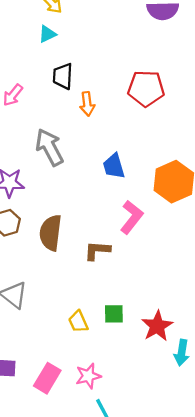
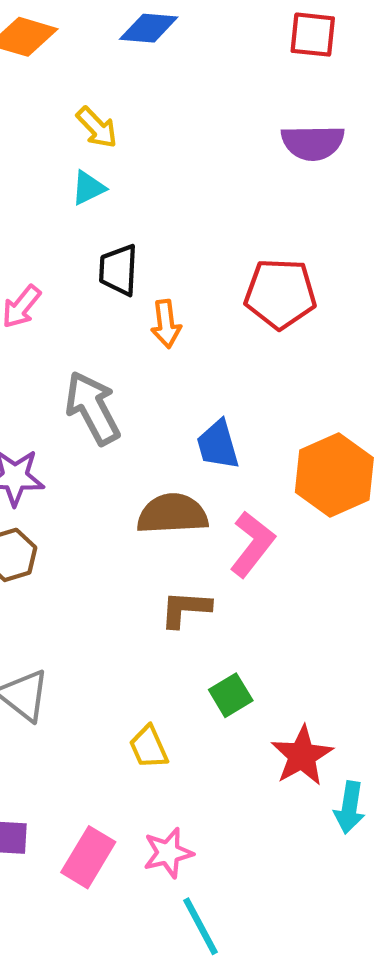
brown semicircle: (51, 233) -> (172, 514), moved, turned 80
green square: (114, 314) -> (231, 695), moved, turned -30

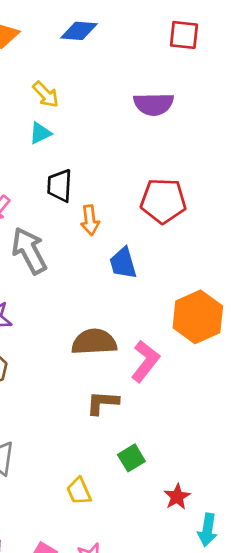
purple semicircle: (313, 143) -> (154, 104), moved
gray arrow: (93, 408) -> (29, 251), moved
blue trapezoid: (218, 445) -> (123, 263), moved
red star: (302, 756) -> (177, 497), size x0.7

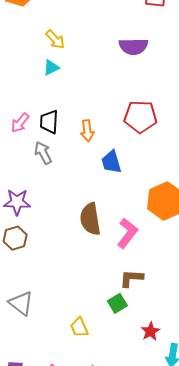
black trapezoid: (60, 186) -> (49, 122), moved
gray arrow: (29, 251) -> (43, 153), size x0.7
brown semicircle: (94, 342) -> (90, 219), turned -96
brown L-shape: (102, 403) -> (131, 278), moved

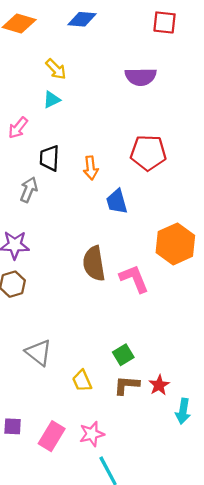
pink arrow: (20, 123) -> (18, 128), moved
gray arrow: (43, 153) -> (29, 190), moved, turned 50
pink L-shape: (127, 233) -> (134, 279), turned -60
brown L-shape: (131, 278) -> (127, 385), moved
gray triangle: (21, 303) -> (39, 353), moved

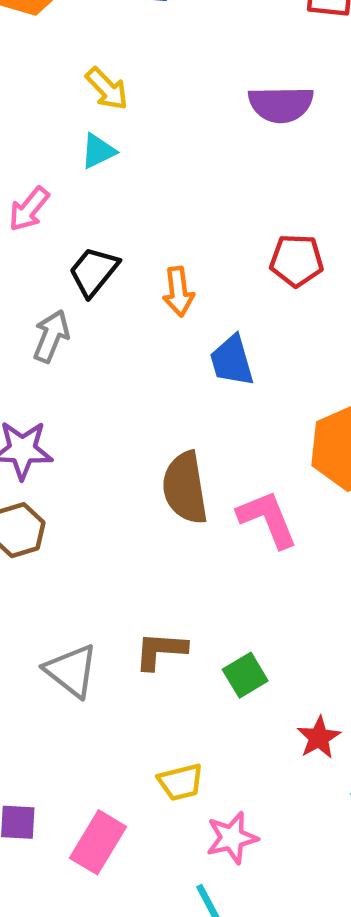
red pentagon: (148, 153) -> (296, 260), size x0.7
black trapezoid: (49, 158) -> (94, 272), turned 36
yellow trapezoid: (82, 381) -> (181, 782), moved, turned -80
brown L-shape: (127, 385) -> (160, 651), moved
pink star: (92, 434) -> (232, 838), moved

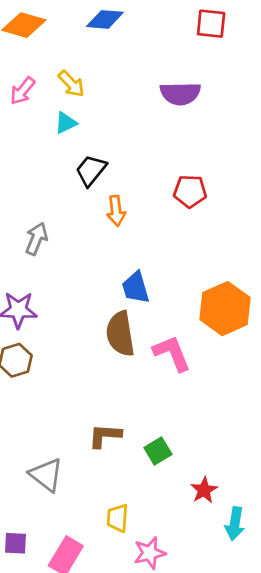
pink arrow: (29, 209) -> (22, 91), moved
black trapezoid: (94, 272) -> (91, 170), moved
blue trapezoid: (232, 361) -> (136, 288), moved
gray triangle: (71, 671) -> (46, 475), moved
yellow trapezoid: (181, 782) -> (117, 518), turned 108

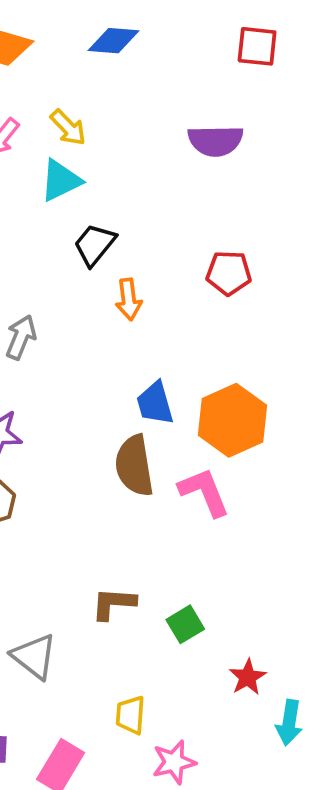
cyan triangle: (66, 123) -> (61, 180), size x1.4
orange hexagon: (225, 309) -> (232, 420), moved

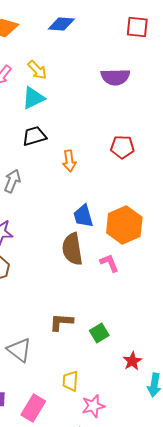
black trapezoid: (95, 245) -> (34, 136), moved, turned 35
pink L-shape: (204, 492) -> (109, 263), size x0.7

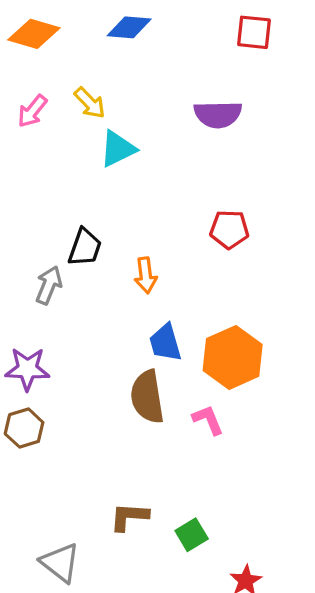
cyan triangle: (33, 98) -> (118, 149), moved
black trapezoid: (34, 136) -> (85, 247), moved, turned 125
orange arrow: (69, 161) -> (146, 275), moved

